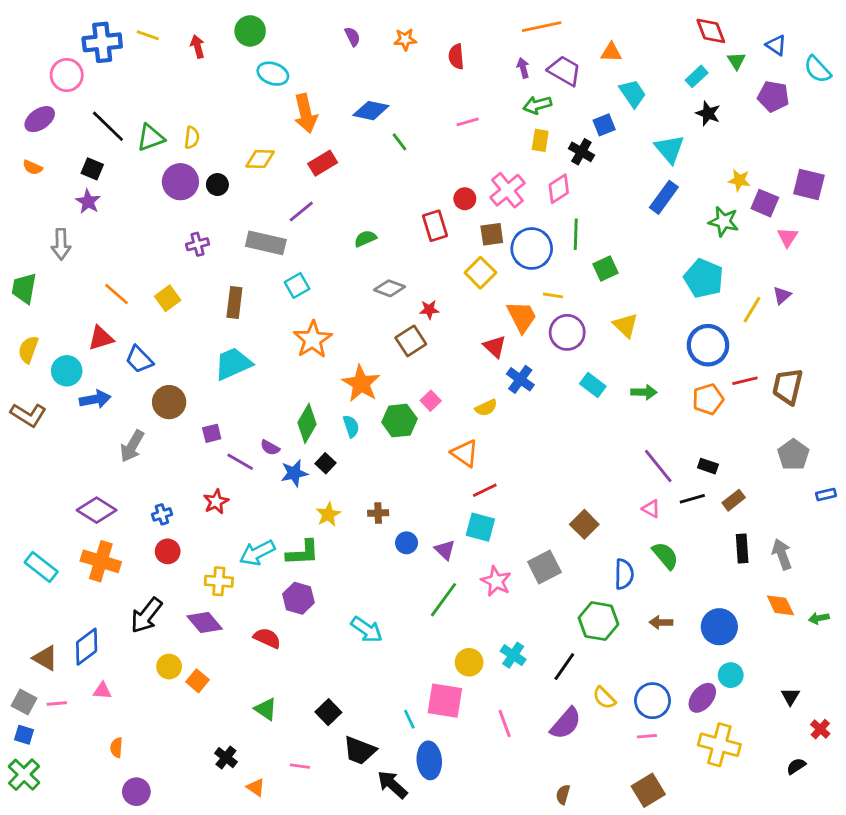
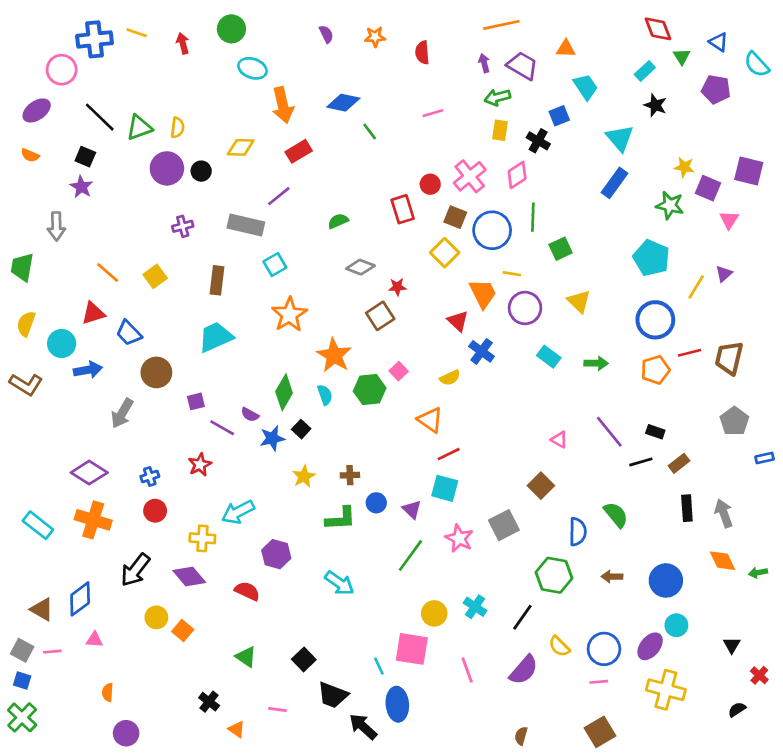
brown square: (492, 234) -> (455, 217), turned 30
pink triangle: (651, 509) -> (559, 440), moved
green L-shape: (303, 553) -> (341, 519), moved

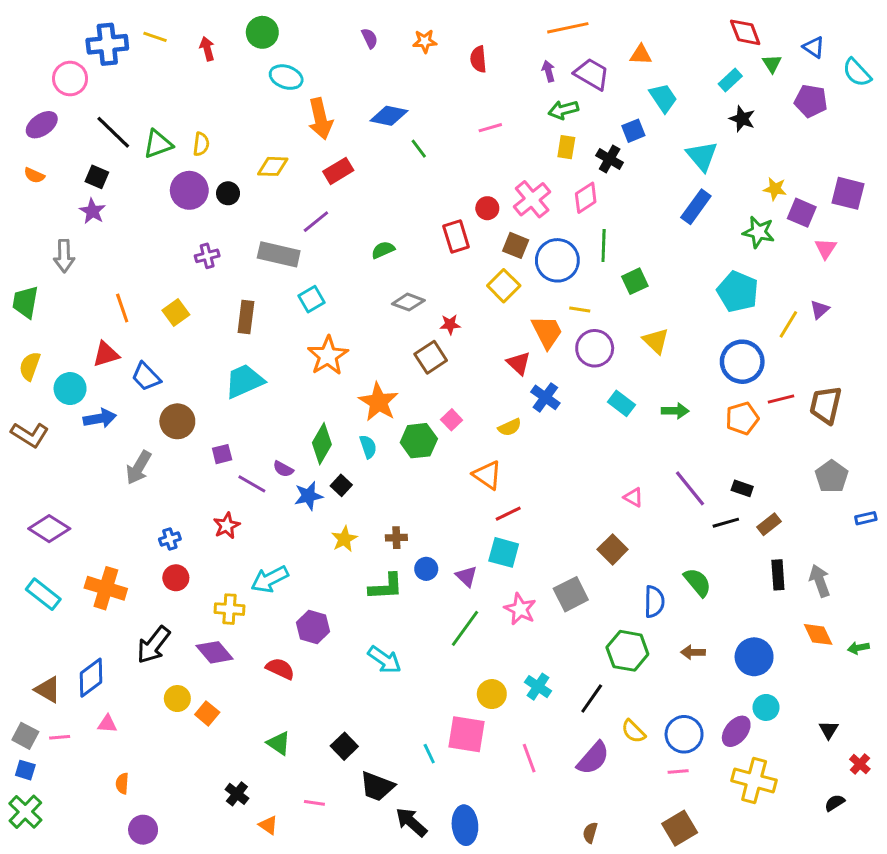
orange line: (108, 272) -> (122, 308), turned 30
purple diamond: (89, 473) -> (49, 529), moved
blue ellipse: (397, 704) -> (465, 825), moved

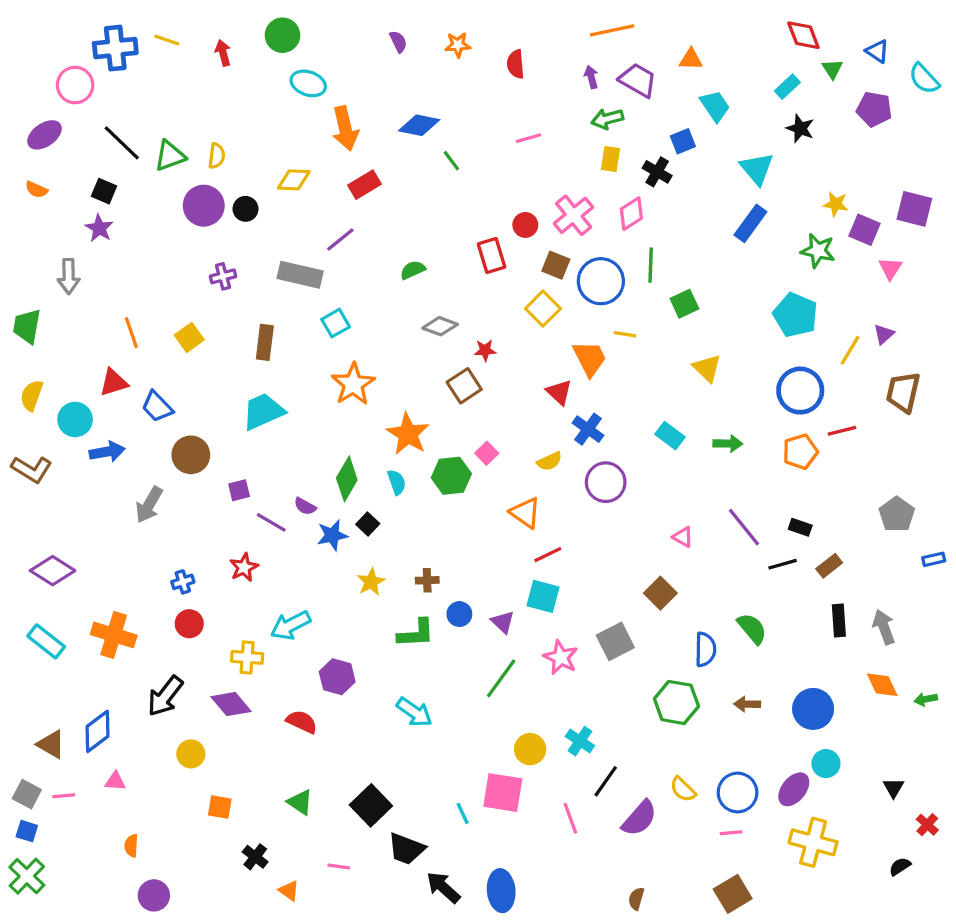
purple circle: (595, 348) -> (606, 482), moved
brown trapezoid: (826, 405) -> (903, 392), moved
black line: (592, 699) -> (606, 781), moved
orange square: (207, 713) -> (220, 807), moved, turned -30
black square: (344, 746) -> (371, 805), size x1.4

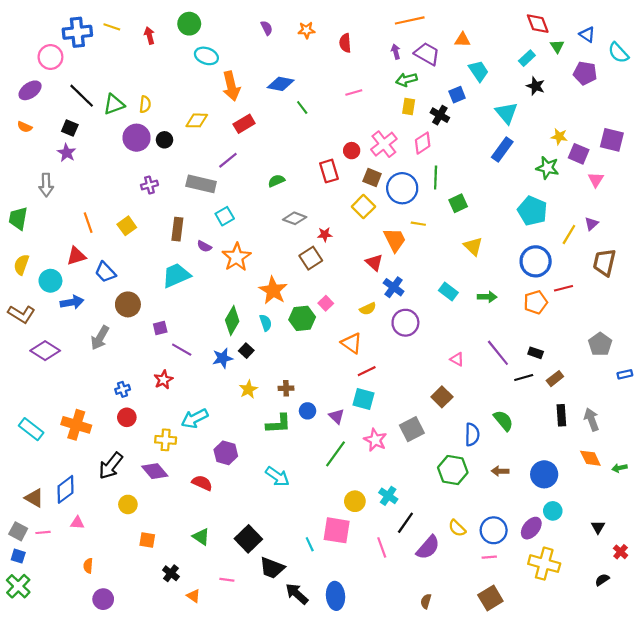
purple semicircle: (305, 506) -> (204, 246), moved
purple diamond: (53, 571) -> (45, 351), moved

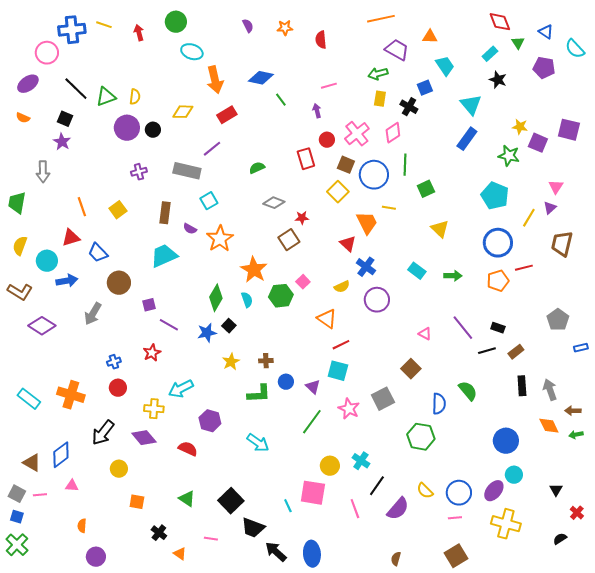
purple arrow: (396, 52) -> (317, 111), moved
pink triangle: (596, 180) -> (556, 187), moved
brown arrow: (500, 471) -> (573, 411), moved

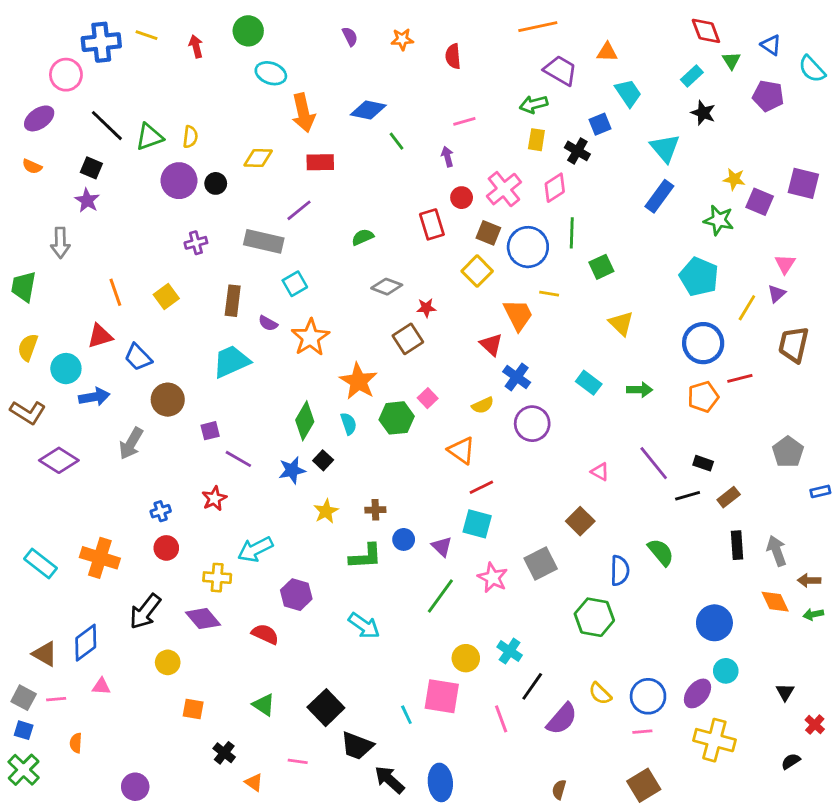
red rectangle: (227, 115) -> (320, 162), turned 30
orange semicircle: (82, 526) -> (76, 743), moved

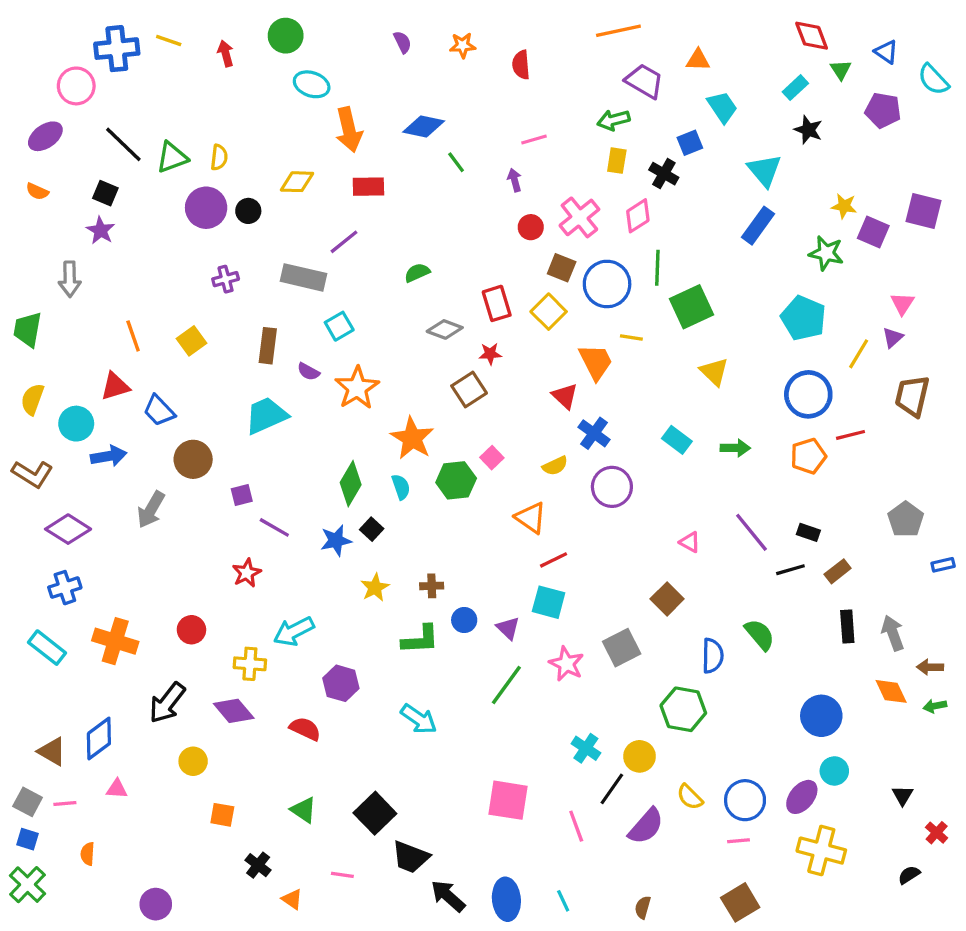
red rectangle: (432, 224) -> (497, 303), moved
green square: (601, 267) -> (691, 307), size x1.5
blue cross: (161, 511) -> (65, 588), moved, size x1.4
yellow circle: (466, 658) -> (640, 756), moved
cyan line: (406, 715) -> (563, 901), moved

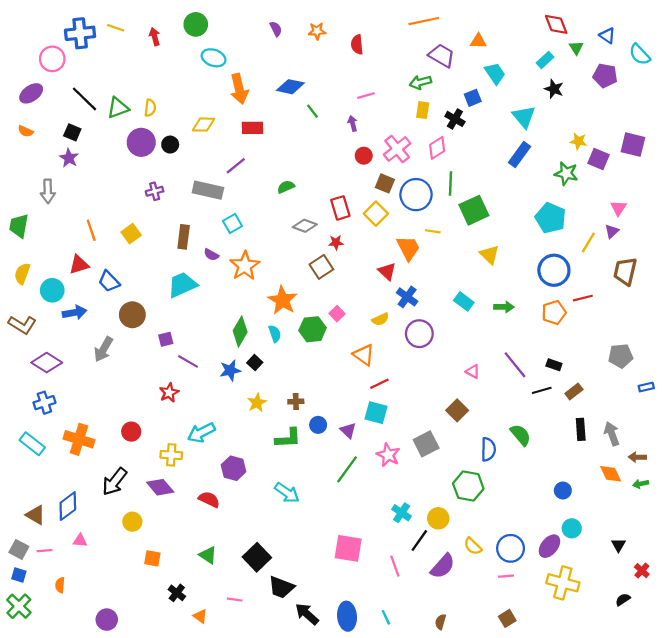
gray pentagon: (906, 519) -> (621, 356), turned 30
blue circle: (821, 716) -> (563, 491), size x0.6
brown square: (740, 902) -> (507, 618), size x0.7

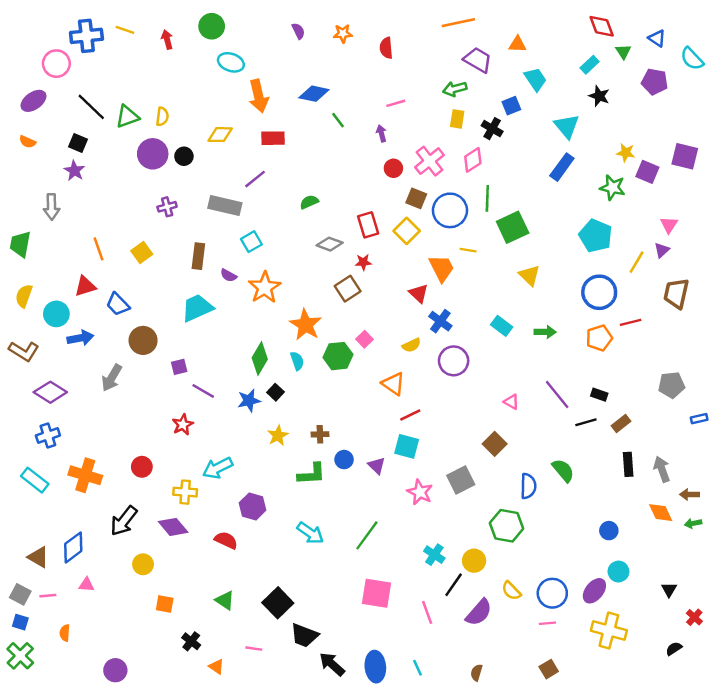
green line: (347, 469) -> (367, 535), moved

